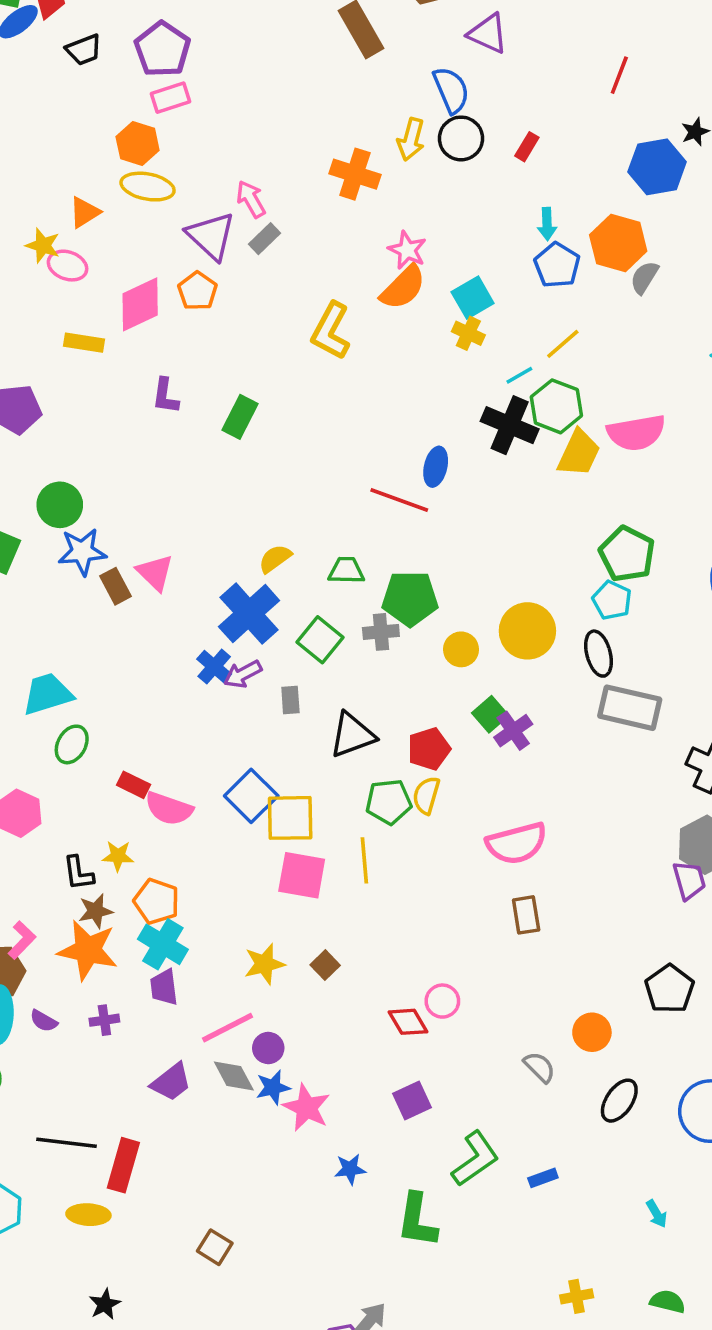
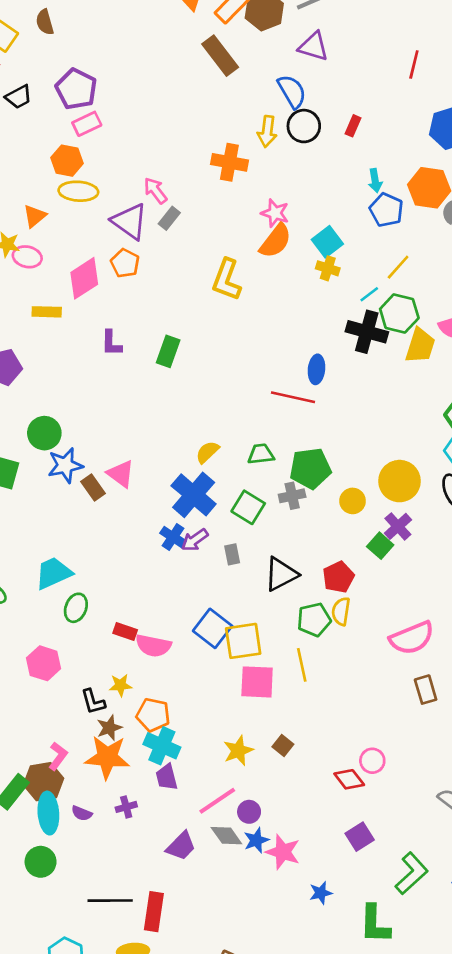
purple cross: (513, 731) -> (398, 526), moved

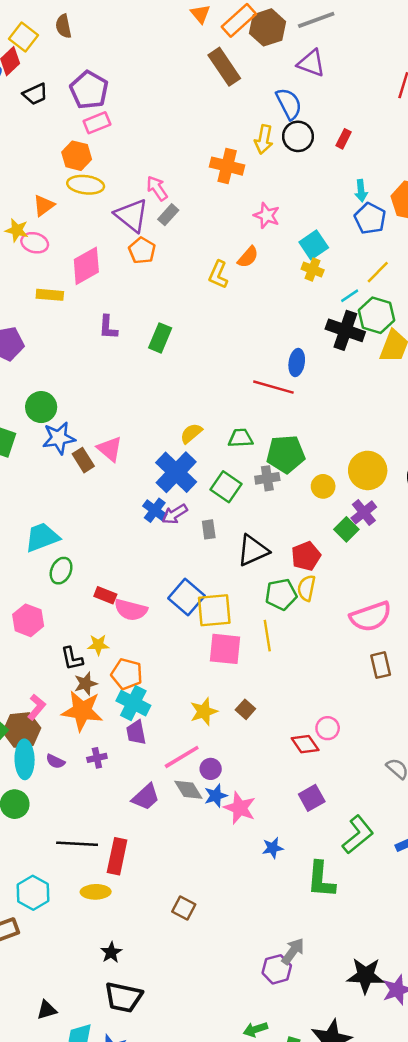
orange semicircle: (275, 241) -> (248, 257), moved, size x0.7
orange pentagon: (125, 263) -> (142, 250), moved
yellow L-shape: (227, 280) -> (218, 275), size x0.7

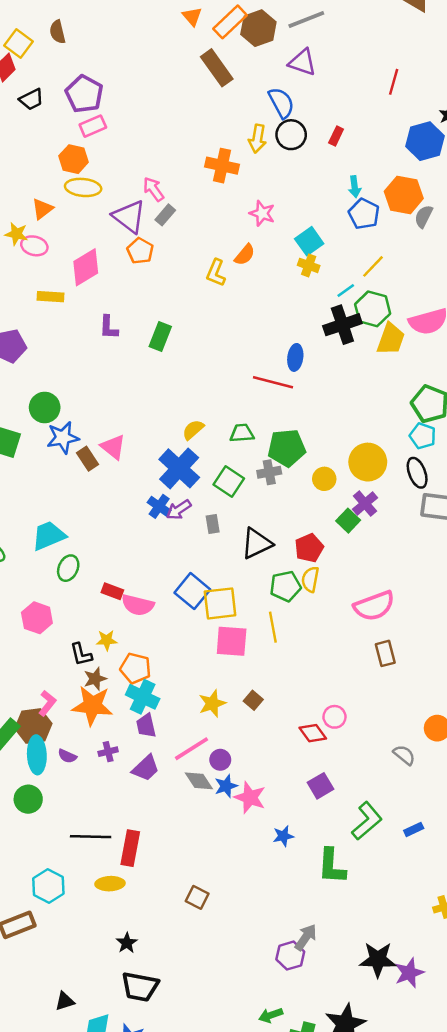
black cross: (345, 330) -> (342, 325), turned -36
purple trapezoid: (146, 797) -> (146, 768), moved

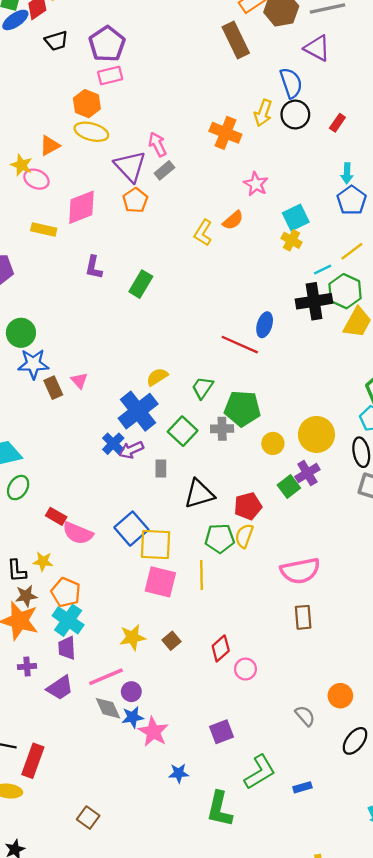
green trapezoid: (242, 433) -> (202, 388), turned -60
pink triangle: (113, 447) -> (79, 381), size x0.7
red diamond: (313, 733) -> (221, 648), moved, turned 75

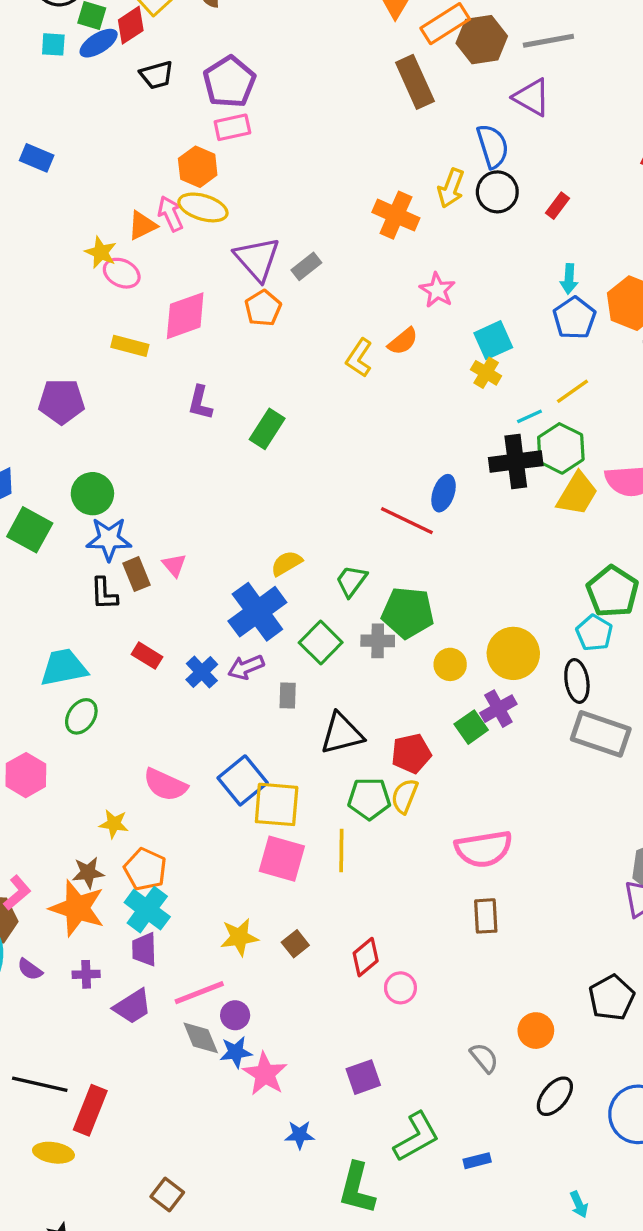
pink arrow: (157, 144) -> (170, 214), moved
blue cross: (113, 444) -> (202, 672), moved
red rectangle: (56, 516) -> (147, 656), moved
black L-shape: (17, 571) -> (104, 594), moved

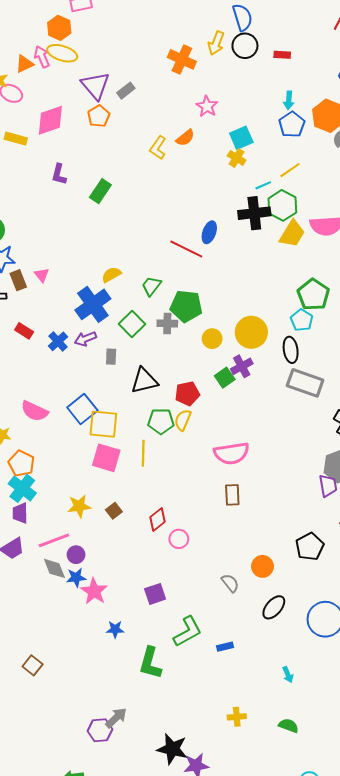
red rectangle: (558, 206) -> (282, 55), turned 56

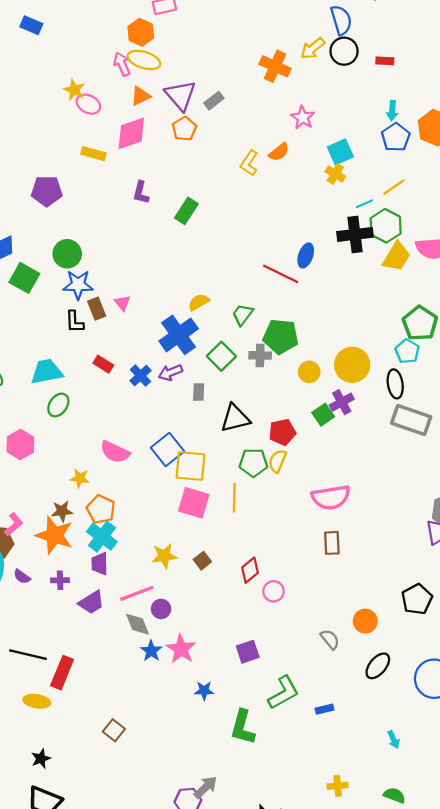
yellow arrow: (216, 43) -> (313, 48), turned 30
orange triangle: (24, 64) -> (141, 96), moved
blue star: (76, 578) -> (151, 651), moved, turned -30

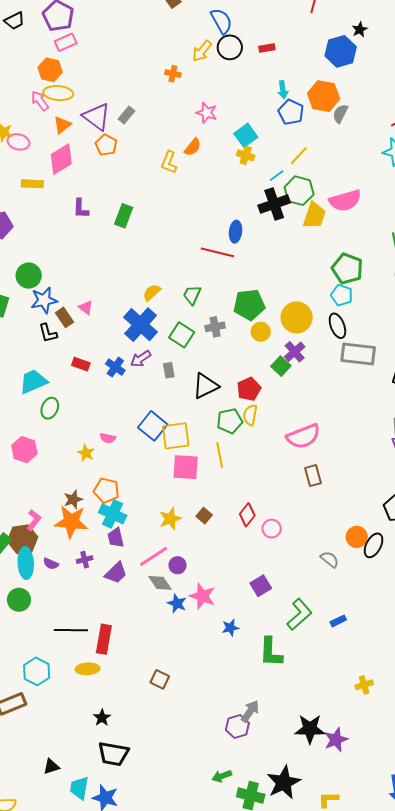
orange cross: (275, 66) -> (173, 74), size x0.6
green pentagon: (281, 336) -> (249, 305), moved
pink semicircle: (115, 452) -> (108, 438), size x0.6
yellow star: (80, 478) -> (86, 453), moved, turned 30
black ellipse: (378, 666) -> (374, 545), moved

